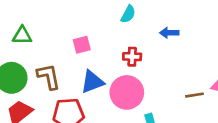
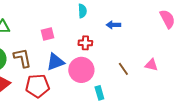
cyan semicircle: (128, 14) -> (82, 11), turned -32
brown line: (194, 95) -> (123, 69), moved, turned 64

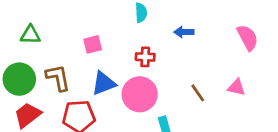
pink semicircle: (167, 19) -> (248, 38), moved

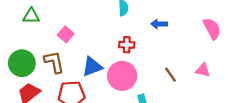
green triangle: (30, 35) -> (31, 16), moved
pink square: (93, 44) -> (66, 34), moved, turned -35

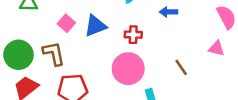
blue triangle: (92, 67) -> (95, 26), moved
pink triangle: (203, 70) -> (216, 48), moved

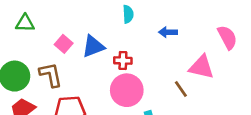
red cross: (133, 35) -> (123, 61), moved
pink triangle: (216, 48) -> (202, 67), moved, size x1.5

